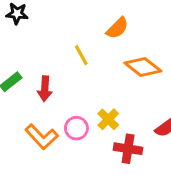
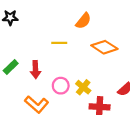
yellow line: (81, 55) -> (59, 43), turned -56
pink circle: (76, 128) -> (61, 86), moved

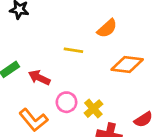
orange diamond: (104, 47) -> (127, 64), turned -35
red arrow: (35, 70) -> (39, 78), turned 108

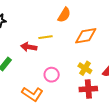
red arrow: (39, 78) -> (29, 47), moved
yellow cross: (93, 109) -> (85, 68), moved

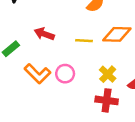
yellow line: (45, 37) -> (84, 41), moved
orange L-shape: (32, 94) -> (37, 74), moved

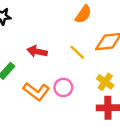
yellow line: (84, 41) -> (77, 52), turned 49

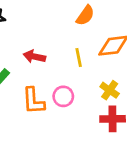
yellow line: (77, 52) -> (79, 58), turned 35
orange L-shape: (36, 91) -> (33, 101), turned 50

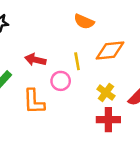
orange semicircle: (85, 15) -> (84, 22), turned 78
pink circle: (63, 96) -> (61, 81), moved

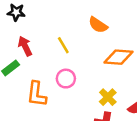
red arrow: (35, 60) -> (25, 46), moved, turned 42
yellow line: (77, 61) -> (63, 45), moved, turned -30

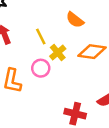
yellow cross: (108, 97) -> (58, 52), moved

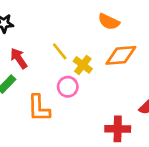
orange semicircle: (75, 20) -> (109, 22), moved

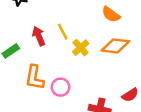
red arrow: (19, 58) -> (39, 36), moved
pink circle: (68, 87) -> (61, 87), moved

